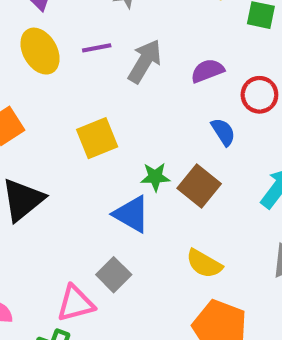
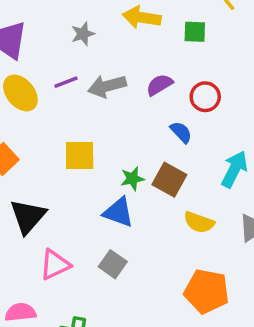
gray arrow: (145, 61) -> (107, 86), turned -126
yellow square: (97, 138) -> (80, 155), turned 32
yellow semicircle: (204, 264) -> (199, 222), moved
pink triangle: (75, 303) -> (55, 265), moved

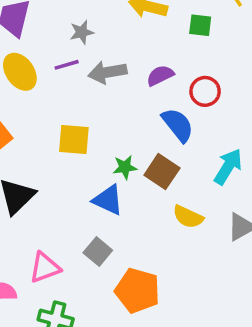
gray star: (83, 34) -> (82, 32), moved
blue semicircle: (181, 132) -> (178, 125), size x1.5
pink triangle: (55, 265) -> (45, 268), moved
orange pentagon: (207, 291) -> (137, 291), moved

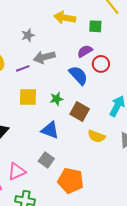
purple line: (67, 65) -> (23, 68), moved
purple semicircle: (160, 75) -> (85, 51), moved
blue semicircle: (178, 125) -> (78, 75), moved
green star: (125, 167) -> (57, 99), moved

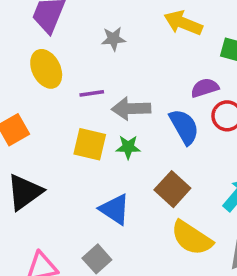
gray arrow: (44, 57) -> (131, 109), moved
green star: (57, 99) -> (128, 147), moved
yellow semicircle: (96, 136) -> (192, 238), size x1.4

